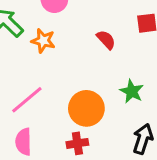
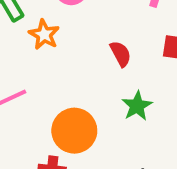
green star: (132, 91) -> (137, 106), moved

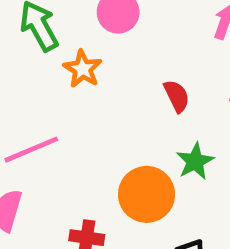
orange circle: (74, 131) -> (147, 194), moved

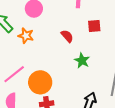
orange circle: (147, 194) -> (40, 82), moved

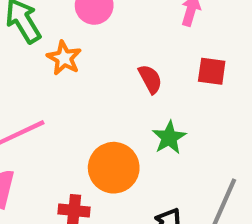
orange circle: (40, 82) -> (114, 168), moved

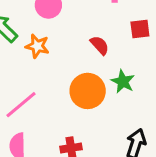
orange circle: (114, 168) -> (88, 91), moved

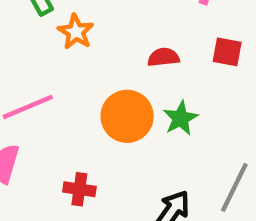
red semicircle: (100, 45) -> (164, 57), turned -70

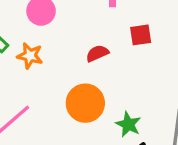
green star: (181, 118) -> (128, 124), moved

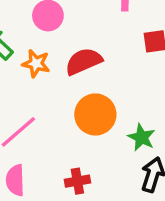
red semicircle: (97, 53) -> (84, 61), moved, size x1.5

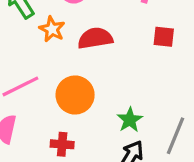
orange circle: (95, 114) -> (75, 95), moved

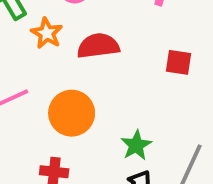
red square: (164, 37) -> (179, 62), moved

